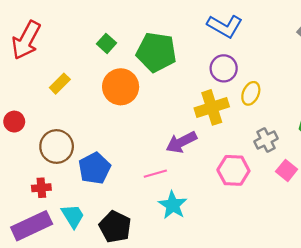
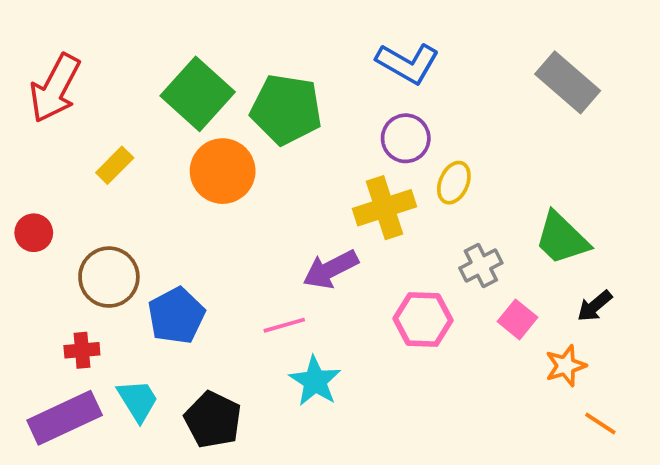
green square: (106, 43) -> (198, 94), size x2.0

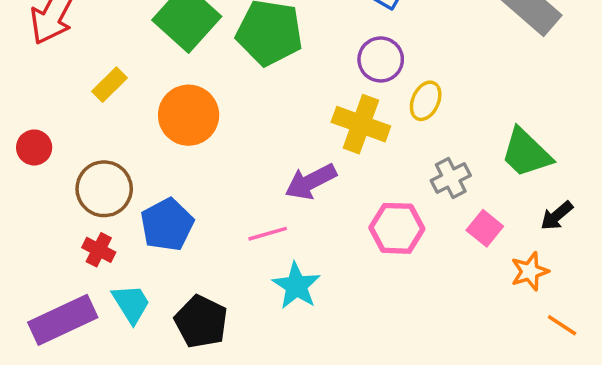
orange circle: (223, 171) -> (189, 115), moved
yellow cross: (385, 208) -> (361, 124), turned 38
red cross: (82, 350) -> (99, 250), moved, turned 32

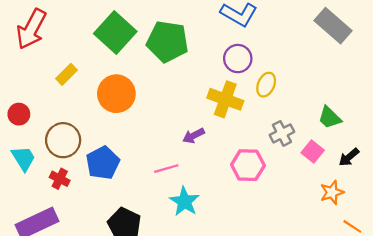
green trapezoid: (526, 153) -> (330, 118), size x0.7
purple arrow: (311, 182) -> (194, 136), size x0.7
pink square: (485, 228) -> (313, 152), moved
cyan trapezoid: (131, 304) -> (23, 158), moved

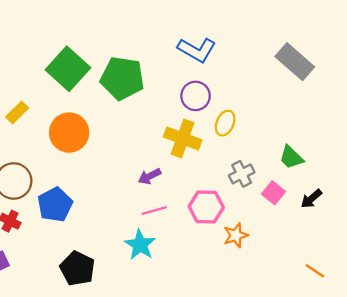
pink line: (166, 169) -> (154, 211), moved
orange star: (332, 192) -> (236, 235), moved

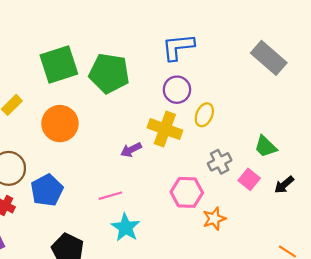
blue L-shape: (197, 50) -> (178, 47), turned 144
green square: (68, 69) -> (59, 65), turned 30
purple arrow: (149, 176) -> (131, 150), moved
pink line: (154, 211) -> (110, 196), moved

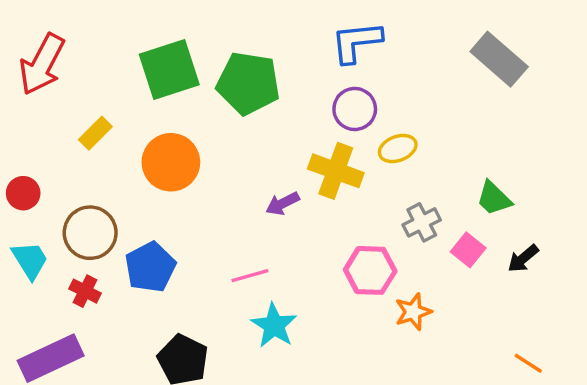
yellow ellipse: (204, 115) -> (398, 149), turned 45

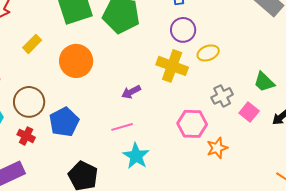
purple arrow: (283, 203) -> (131, 92), moved

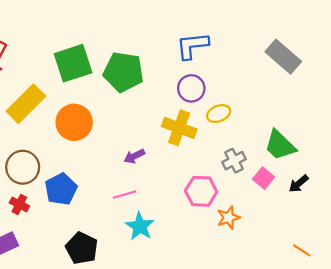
yellow rectangle: (32, 44) -> (26, 104), size x1.8
green trapezoid: (264, 82) -> (280, 145), size x1.4

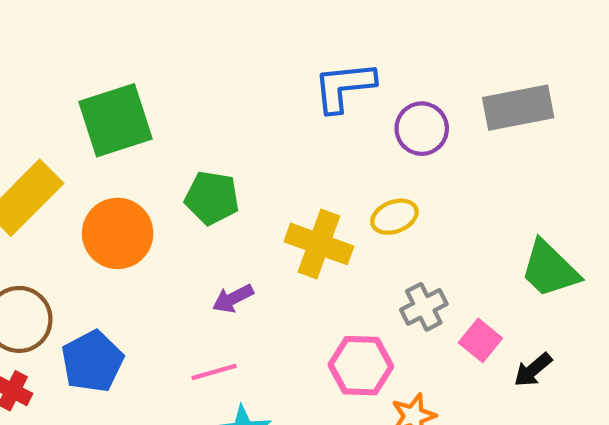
gray rectangle: (283, 57) -> (518, 108), turned -52
green pentagon: (123, 72) -> (212, 198), moved, size x0.7
purple circle: (191, 88) -> (422, 129), moved
green trapezoid: (280, 145) -> (550, 269), moved
black arrow: (299, 184) -> (533, 370), moved

